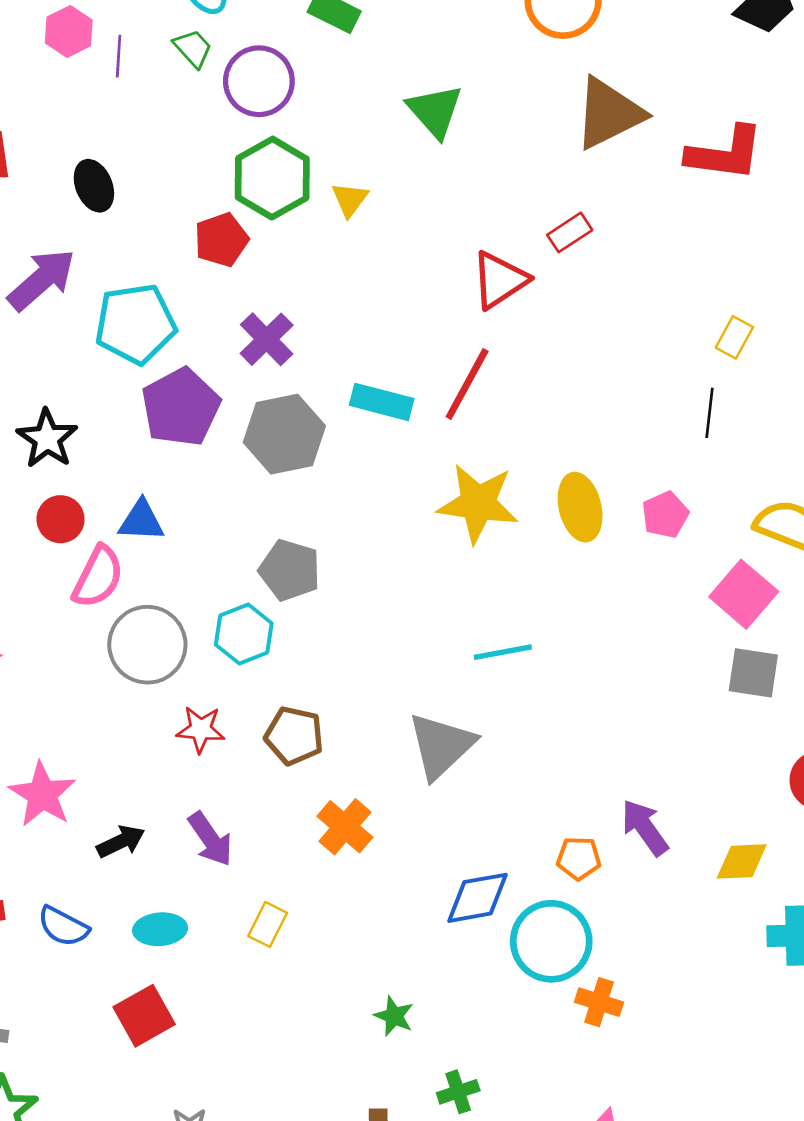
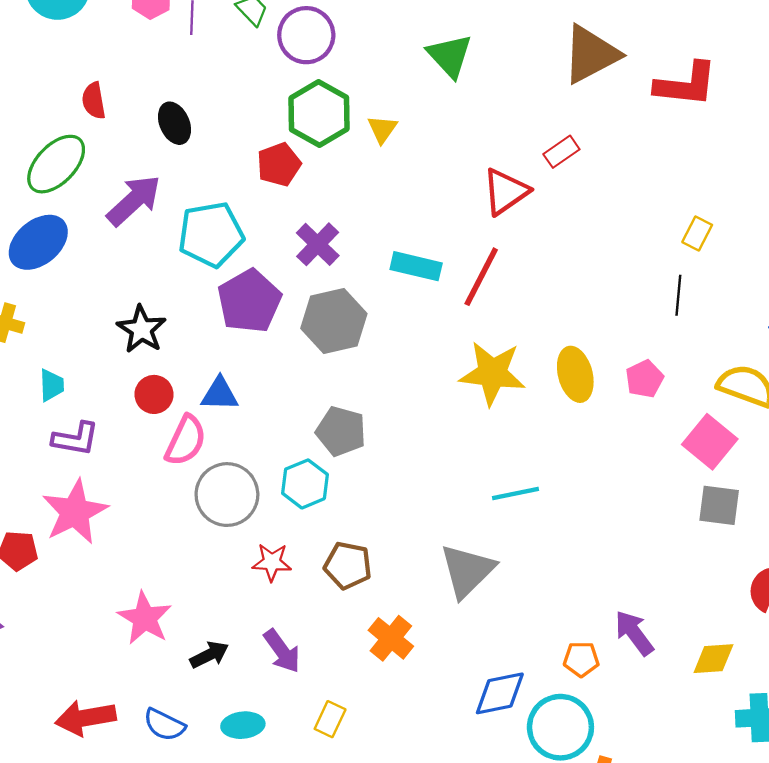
cyan rectangle: (382, 402) -> (416, 266), moved

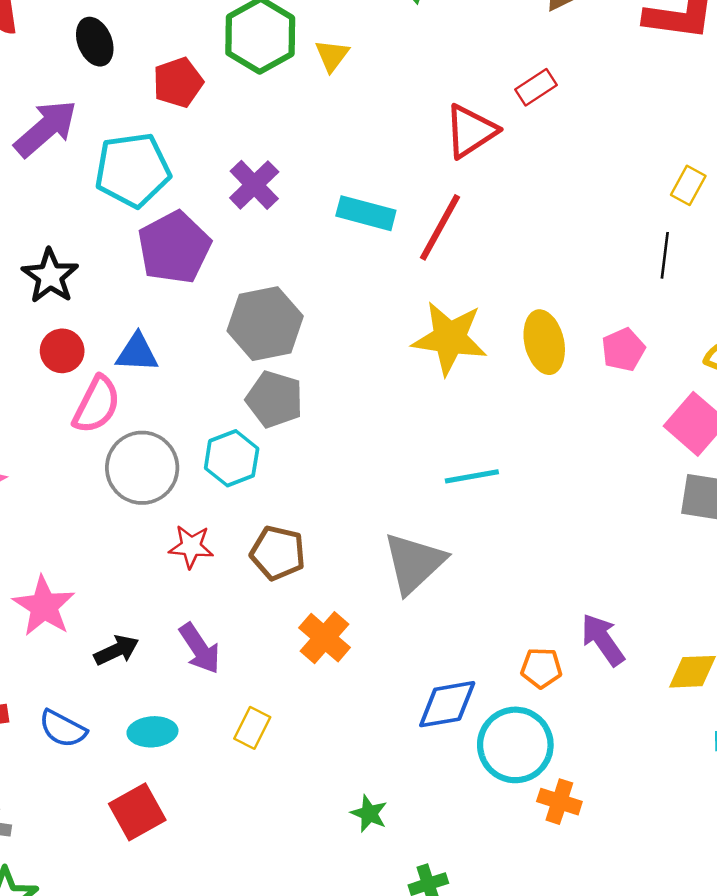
red pentagon: (279, 164) -> (178, 83), moved
gray hexagon: (334, 321) -> (265, 324), moved

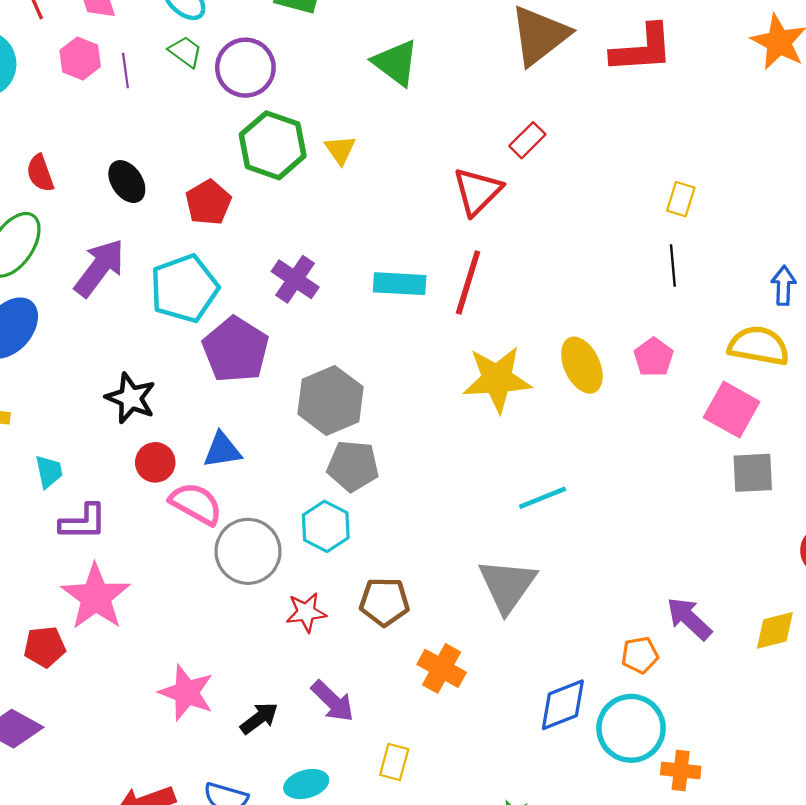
pink semicircle: (97, 405) -> (196, 504), turned -76

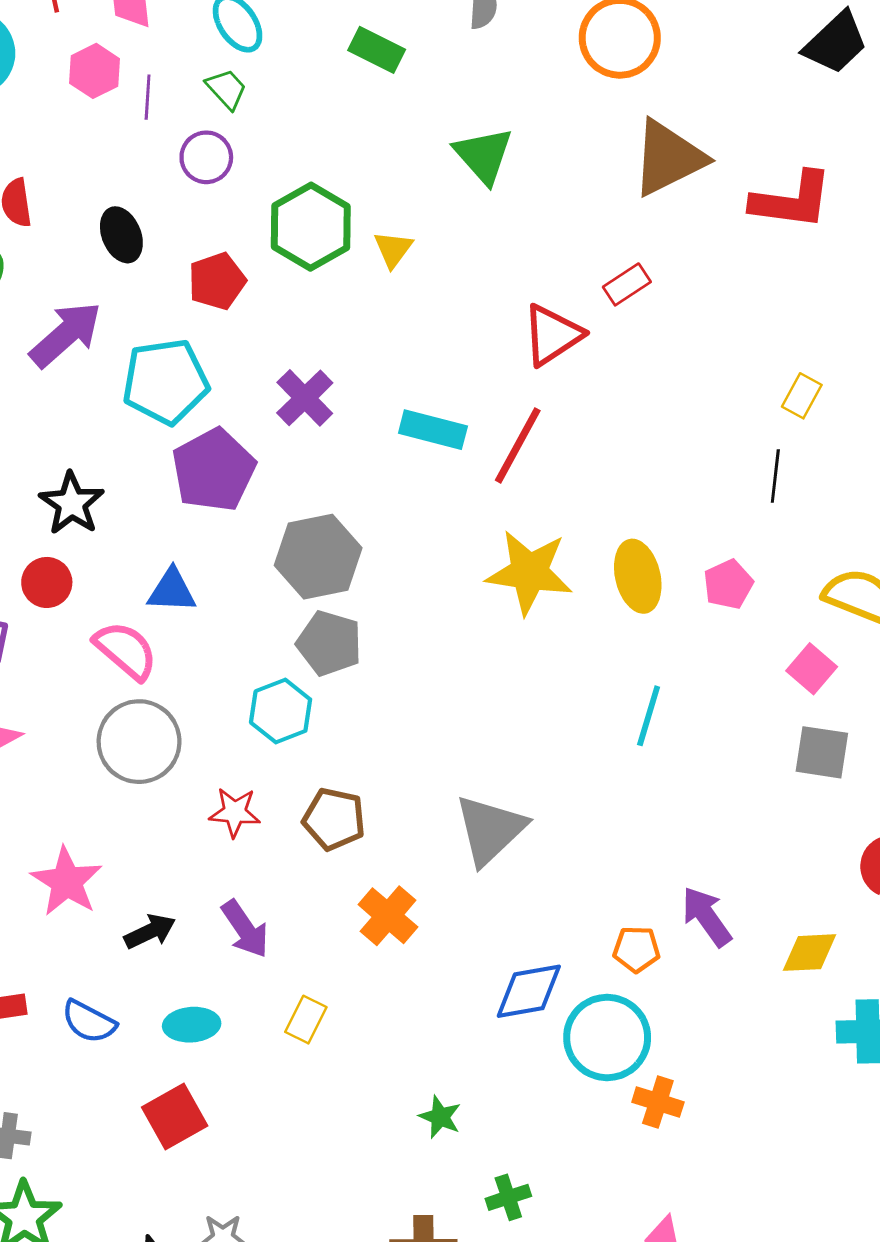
purple circle: (245, 68) -> (206, 157), moved, size x0.7
pink square: (732, 410) -> (812, 669), size x0.7
red circle: (155, 462) -> (47, 582), moved
cyan line: (543, 498) -> (649, 716), moved, turned -63
gray circle: (248, 551) -> (139, 742), moved

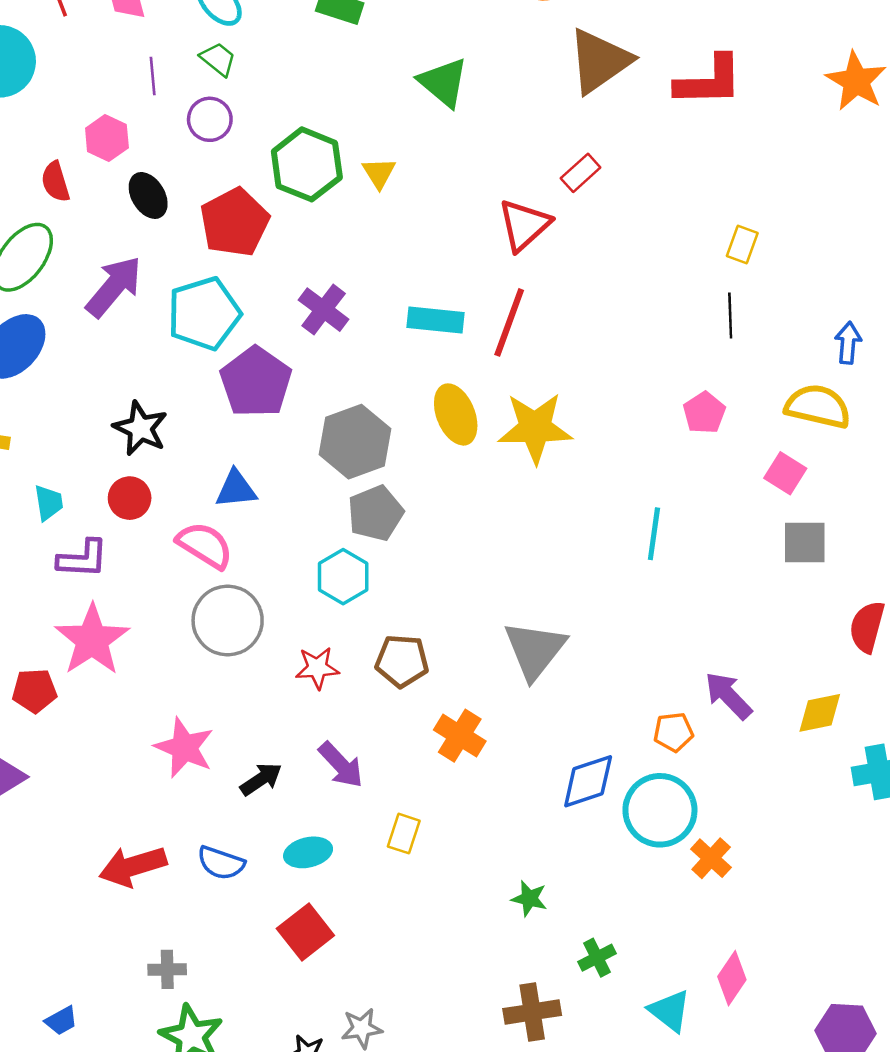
pink hexagon: (95, 71) -> (107, 138), moved
red pentagon: (217, 281) -> (235, 222), size x1.4
yellow ellipse: (638, 576) -> (456, 414), moved
gray pentagon: (329, 643) -> (376, 513), turned -30
orange cross: (658, 1102) -> (711, 858), turned 33

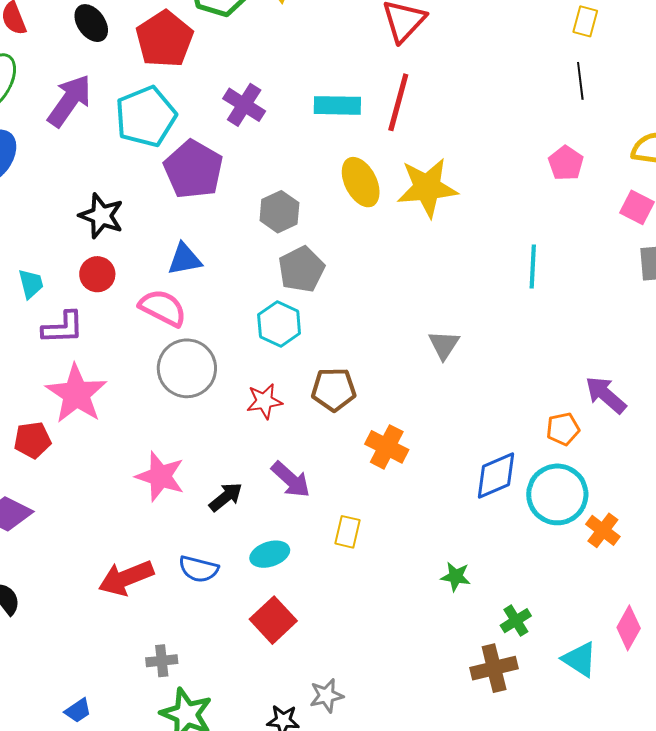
gray hexagon: (355, 442) -> (279, 212), size x0.7
gray triangle: (535, 650) -> (444, 345), moved, size x0.6
brown cross: (532, 1012) -> (494, 668), moved

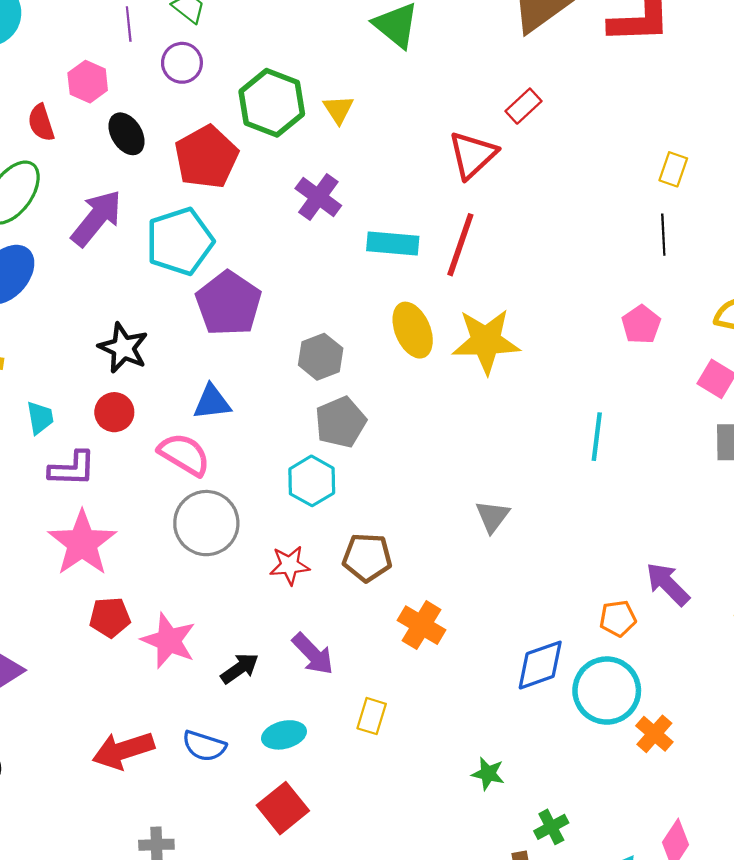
purple cross: (244, 105) -> (318, 197), moved
red pentagon: (32, 440) -> (110, 617), moved

